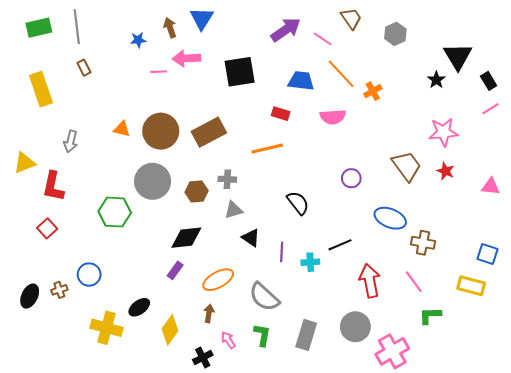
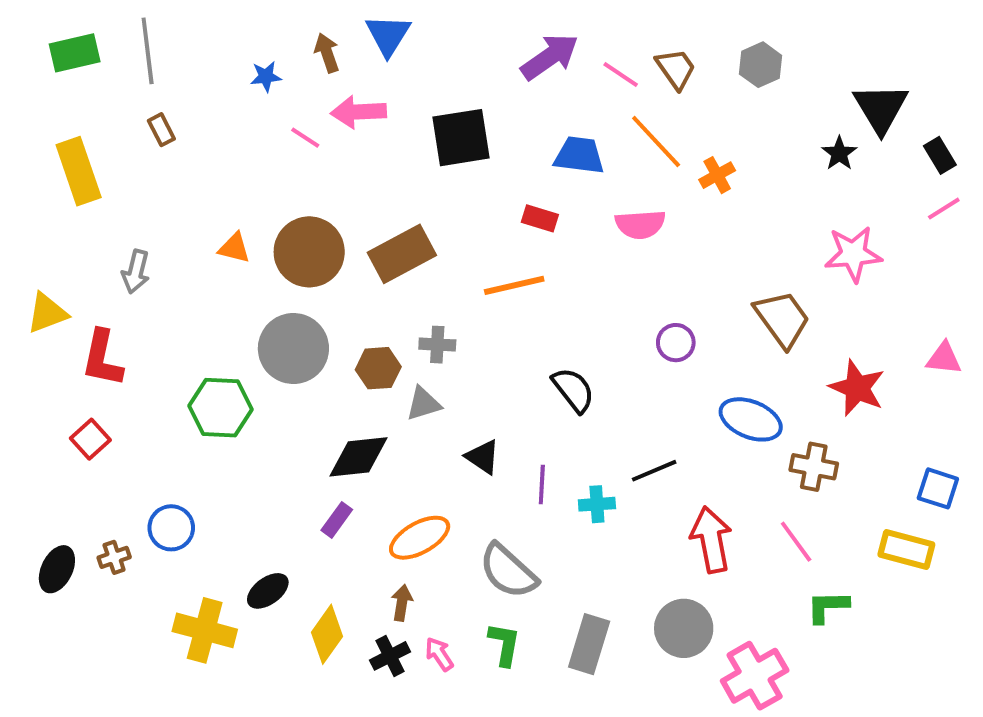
brown trapezoid: (351, 18) -> (676, 69), moved
pink line: (159, 72) -> (305, 138), turned 35
red star: (446, 171) -> (857, 388), moved, size x1.6
gray triangle: (233, 210) -> (424, 404), moved
black cross: (203, 357) -> (390, 656), moved

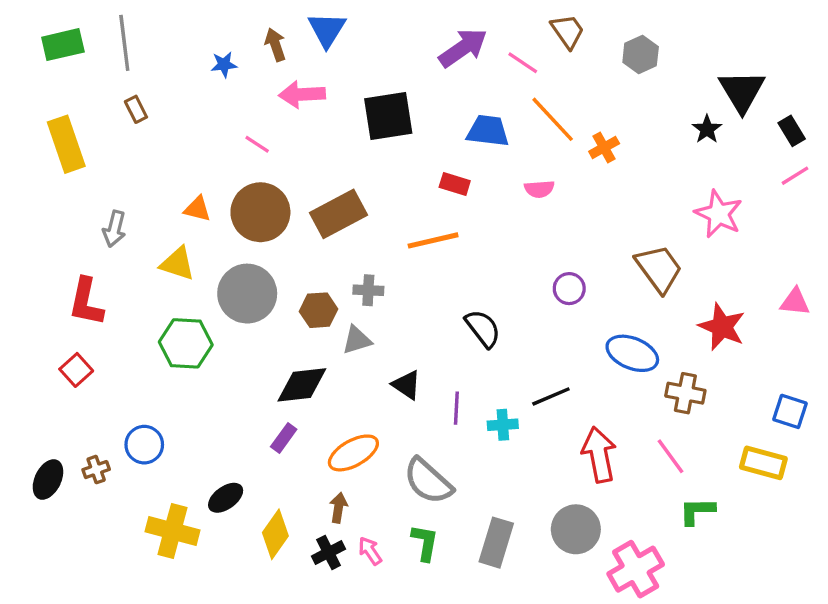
brown trapezoid: (676, 69) -> (568, 31), moved
pink line: (305, 138) -> (257, 144), moved
pink semicircle: (640, 224) -> (539, 189), size x0.7
pink star: (853, 254) -> (719, 214), turned 30
yellow triangle: (47, 313) -> (177, 264), moved, turned 39

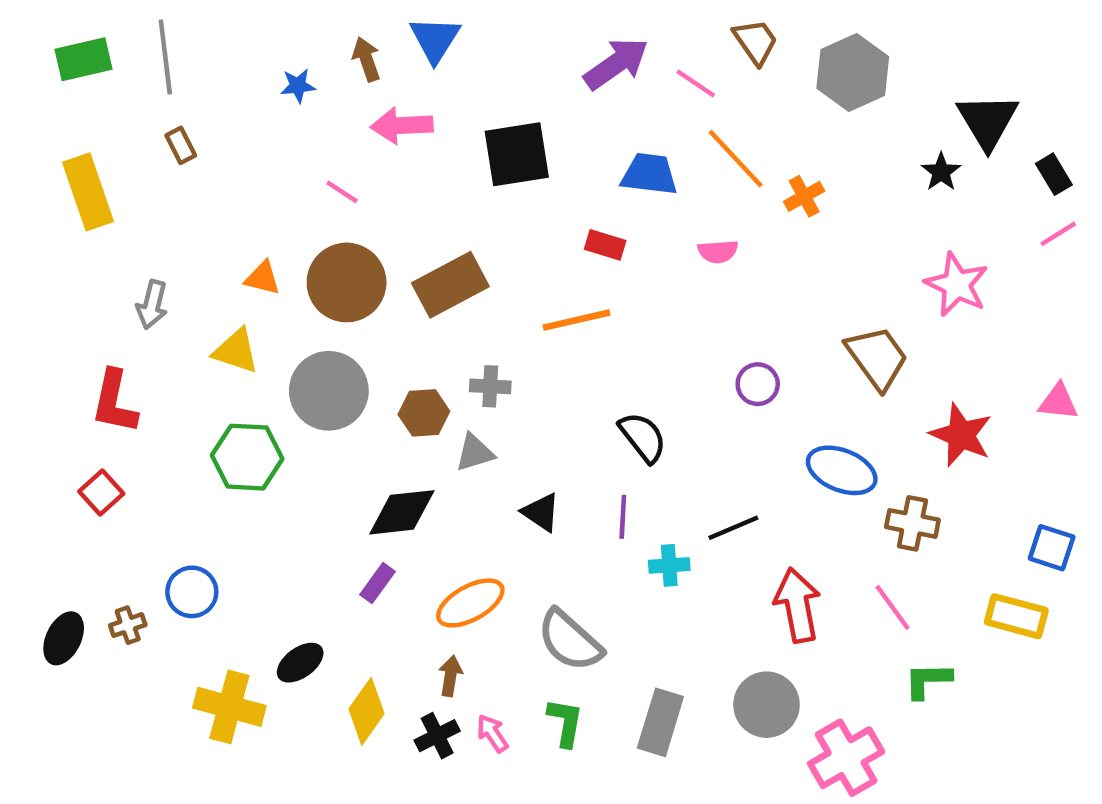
gray hexagon: (641, 55) -> (853, 72), size x1.5
purple line: (456, 408) -> (623, 517), moved

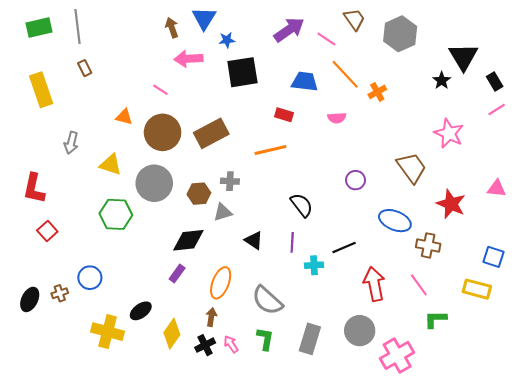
blue star: (298, 86) -> (227, 40), moved
orange triangle: (263, 278) -> (124, 117), moved
red L-shape: (114, 402) -> (34, 188), moved
orange ellipse: (470, 603) -> (221, 283), turned -40

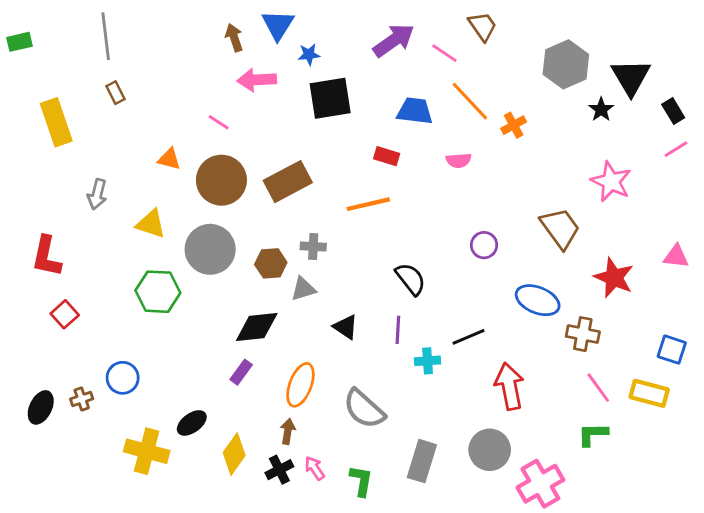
green rectangle: (39, 28) -> (20, 42), moved, size x0.7
gray hexagon: (400, 34) -> (566, 64), moved
pink line: (419, 285) -> (598, 388), moved
green L-shape: (265, 339) -> (361, 481), moved

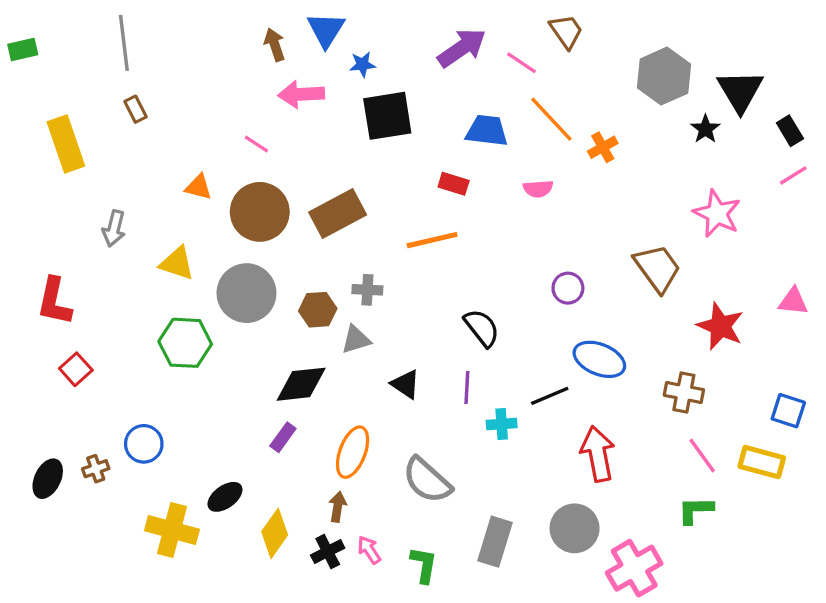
blue ellipse: (538, 300) -> (599, 359), moved

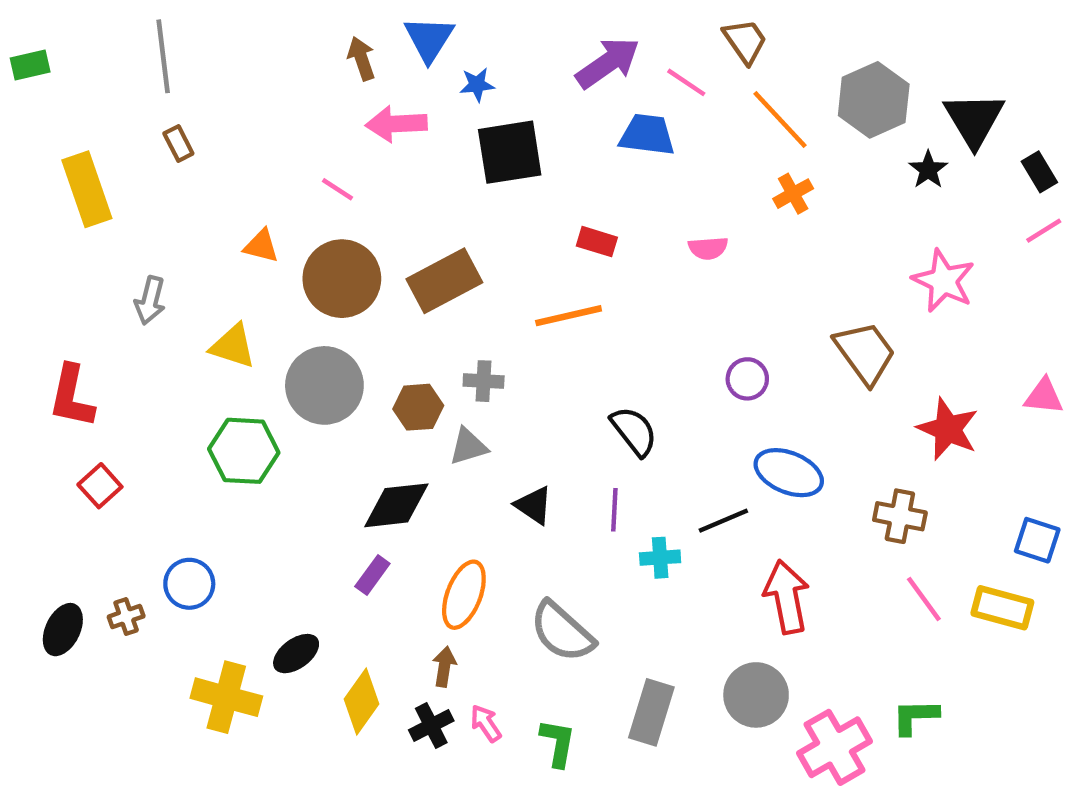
orange line: (551, 119) -> (780, 119), moved
blue trapezoid: (487, 131) -> (647, 135), moved
green L-shape: (695, 510) -> (915, 717), moved

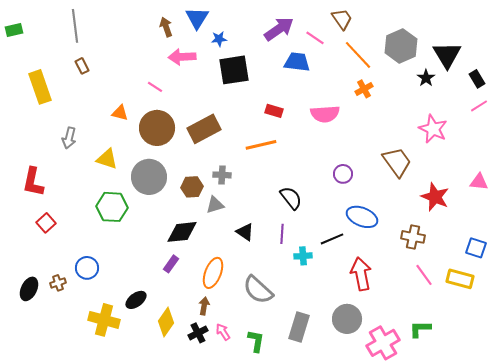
pink semicircle: (708, 248) -> (325, 114), size x1.6

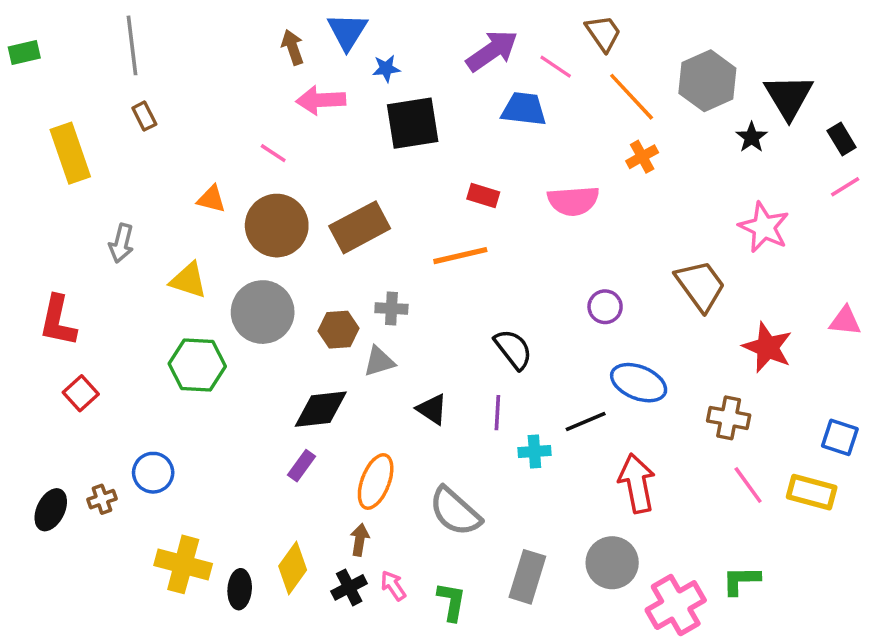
black ellipse: (136, 300) -> (240, 589), moved, turned -50

